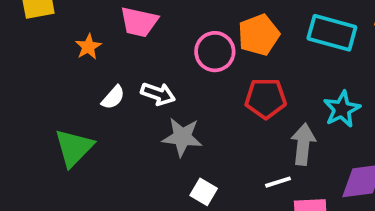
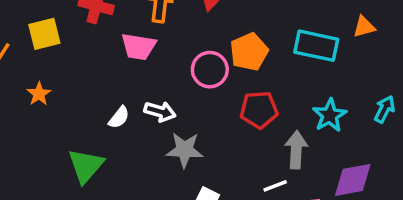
orange star: (88, 47) -> (39, 94), moved

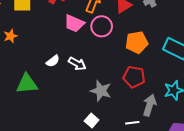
pink circle: (210, 70) -> (102, 26), moved
gray star: (185, 150) -> (101, 91), moved
green triangle: (86, 166) -> (27, 84), turned 30

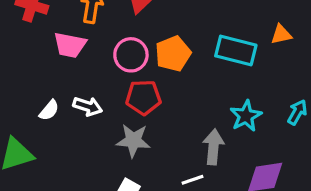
pink circle: (102, 26) -> (131, 55), moved
red pentagon: (134, 77) -> (143, 97), moved

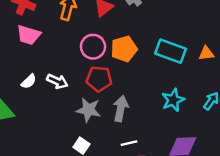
orange triangle: (281, 34) -> (206, 53), moved
pink trapezoid: (70, 45) -> (29, 35), moved
gray arrow: (213, 147) -> (121, 109), moved

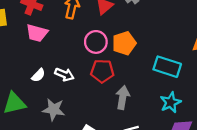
cyan rectangle: (170, 51) -> (167, 67), moved
cyan star: (173, 100) -> (171, 102), moved
gray star: (88, 110) -> (54, 110), moved

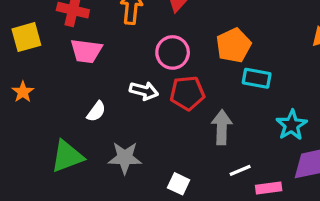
orange pentagon: (124, 43) -> (234, 45), moved
cyan rectangle: (167, 67) -> (257, 78), moved, size x0.7
white arrow: (64, 74) -> (144, 91), moved

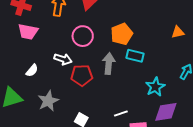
red pentagon: (187, 93) -> (82, 75), moved
gray arrow: (222, 127) -> (109, 64), moved
gray star: (125, 158) -> (48, 101), turned -30

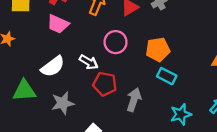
gray arrow: (109, 64) -> (134, 100), moved
white semicircle: (32, 70) -> (53, 66), size x1.6

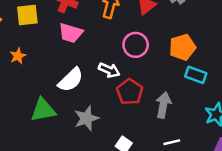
red pentagon: (105, 84) -> (130, 92), turned 30

